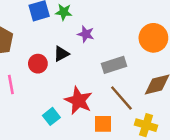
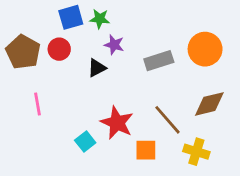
purple star: (86, 34) -> (114, 45), moved
red circle: (38, 64) -> (59, 49), moved
gray rectangle: (114, 65) -> (159, 61), moved

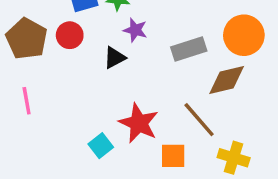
pink line: (38, 104) -> (27, 101), moved
brown diamond: (209, 104) -> (227, 80), moved

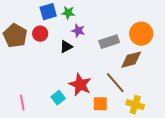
pink line: (27, 101) -> (22, 103), moved

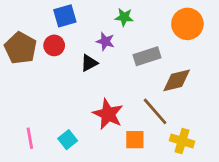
green star: (68, 13) -> (124, 17), moved
orange circle: (141, 34) -> (187, 24), moved
cyan square: (58, 98) -> (68, 140), moved

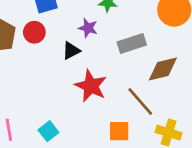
red star: (108, 114) -> (91, 86), moved

